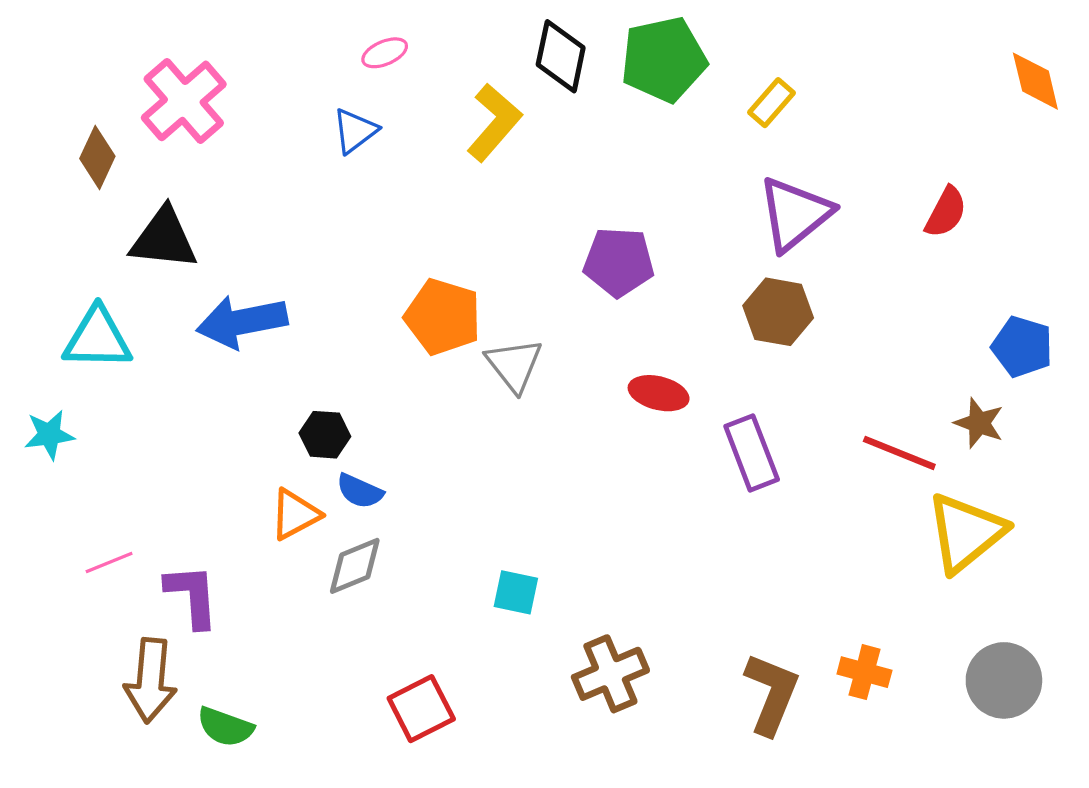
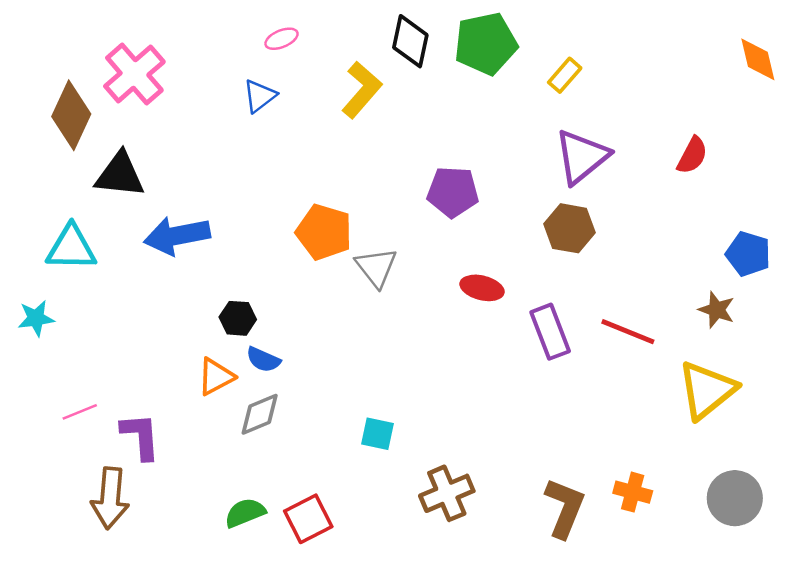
brown diamond: (97, 157) -> (71, 115), size x1.5
red line: (899, 453) -> (628, 332), moved
green semicircle: (225, 727) -> (245, 513), moved, turned 138

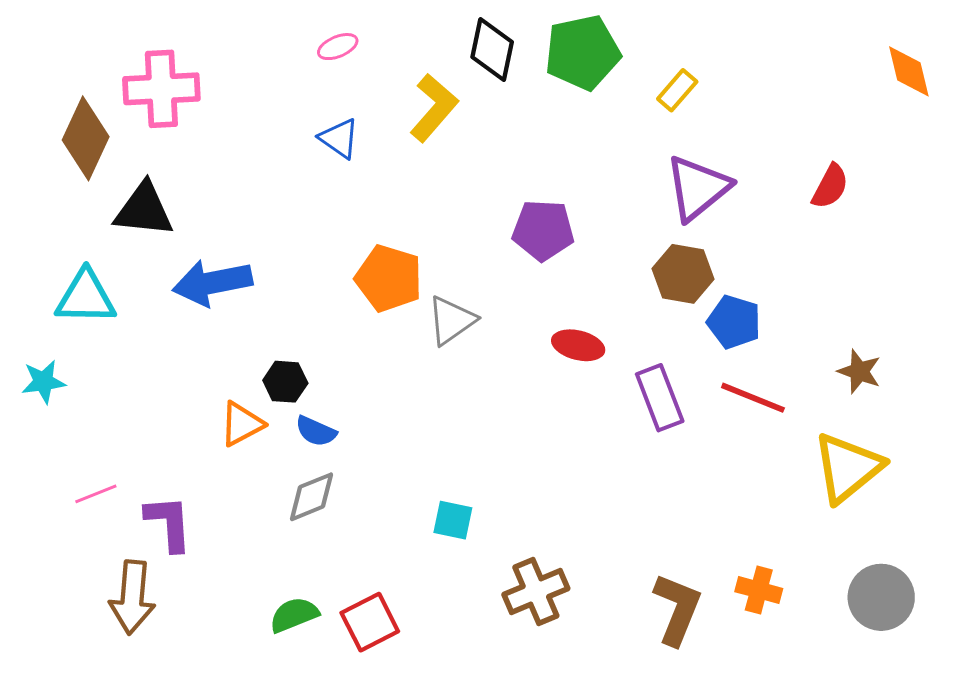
pink cross: (134, 74) -> (161, 89), turned 38
blue triangle: (260, 96) -> (339, 138), moved, turned -48
blue pentagon: (748, 254) -> (734, 322), moved
gray triangle: (376, 267) -> (451, 321), turned 33
orange triangle: (216, 377) -> (242, 424), moved

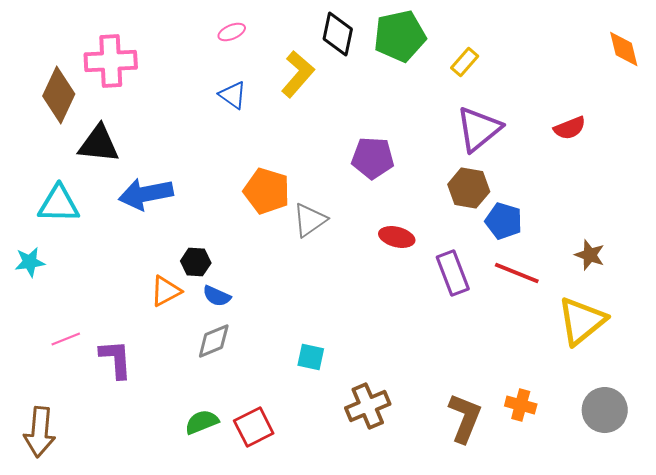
red semicircle: (830, 186) -> (570, 128), turned 40
brown arrow: (132, 597) -> (40, 432), moved

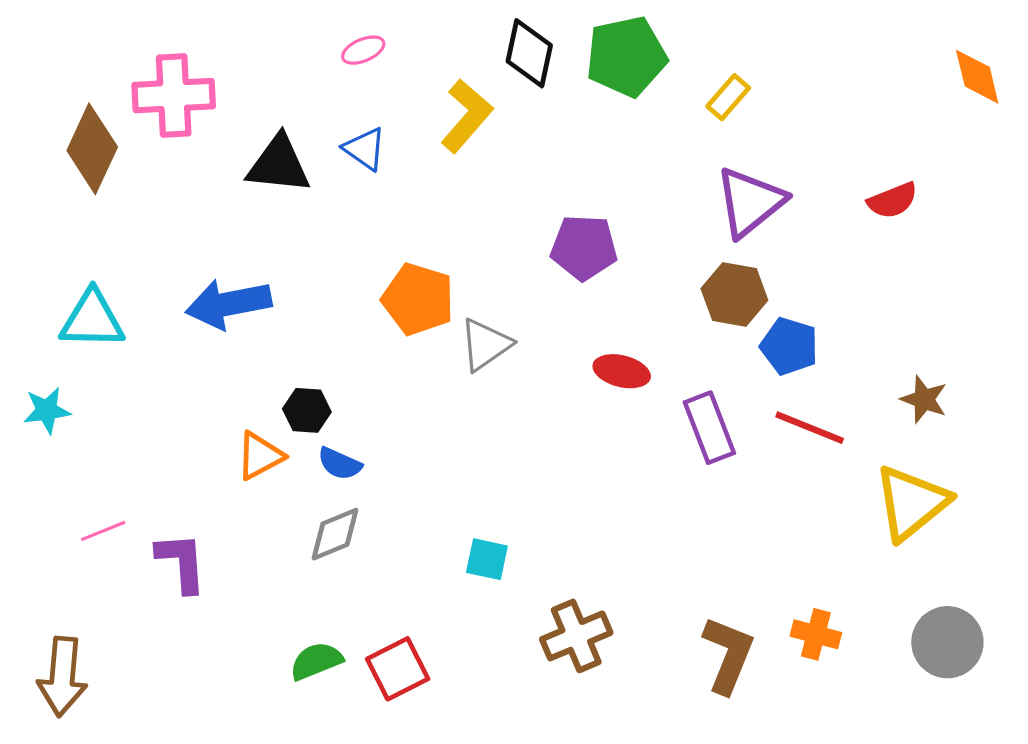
black triangle: (99, 144) -> (279, 164), moved

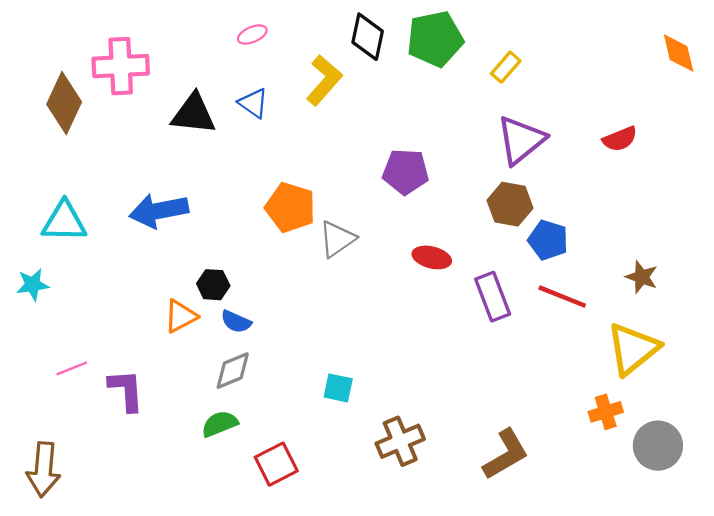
orange cross: (816, 634) -> (606, 412), moved, turned -32
brown L-shape: (728, 655) -> (506, 454), turned 38
green semicircle: (316, 661) -> (220, 424), moved

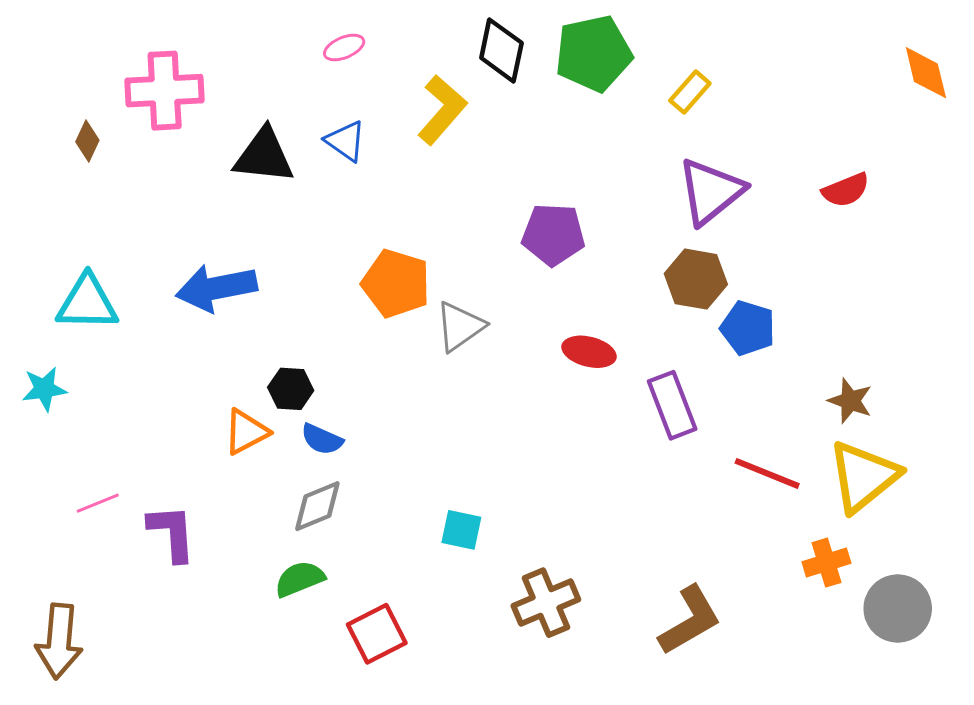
brown diamond: (64, 103) -> (87, 141), size x0.5
brown star: (642, 277) -> (850, 401), moved
red line: (562, 297) -> (767, 473), moved

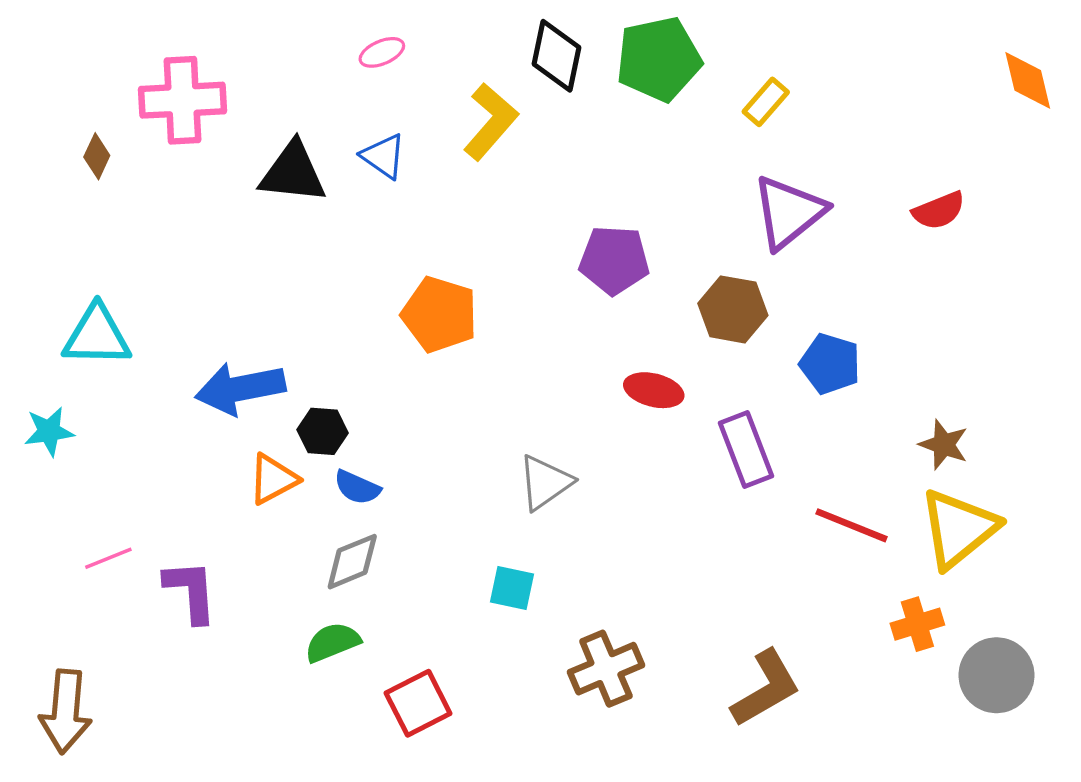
brown hexagon: (696, 279) -> (733, 309), moved
blue arrow: (216, 288) -> (240, 389), moved
gray triangle: (460, 327) -> (545, 482), moved

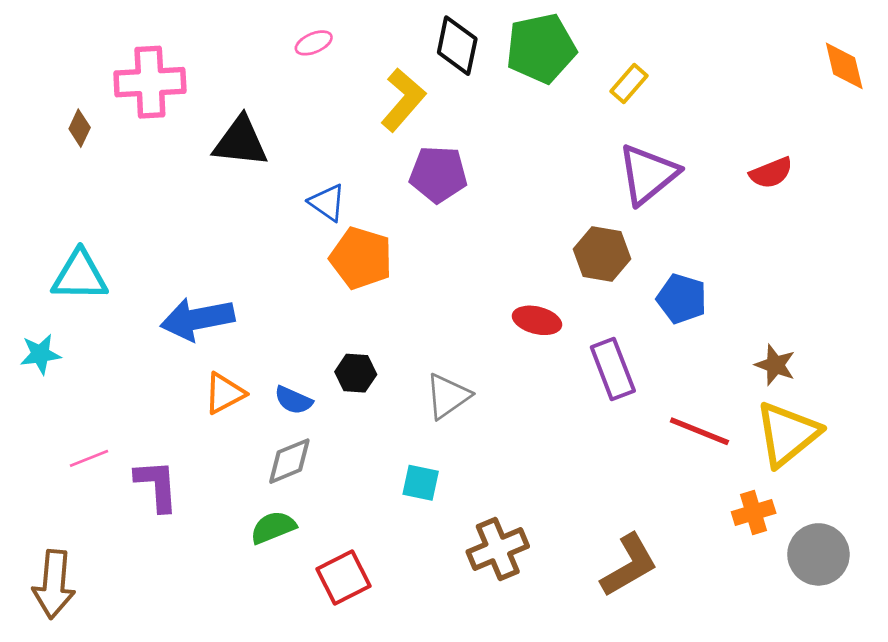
blue triangle: (384, 156) -> (327, 203), moved
purple pentagon: (614, 260) -> (438, 174), moved
black hexagon: (323, 431) -> (356, 373), moved

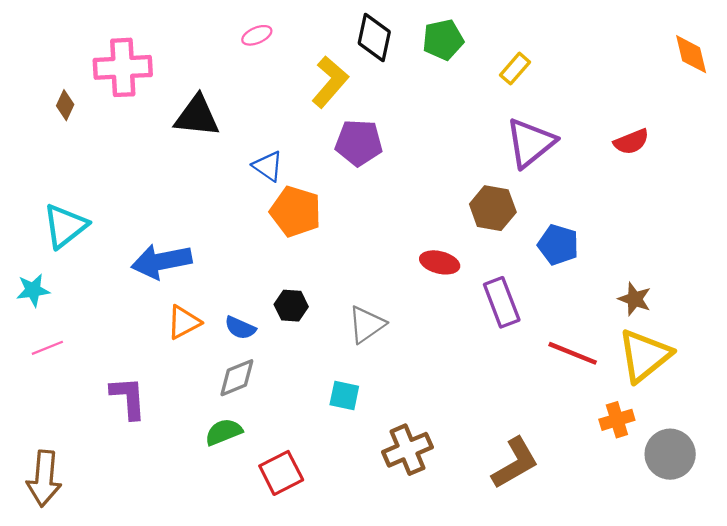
green pentagon: (541, 48) -> (443, 40), size x0.7
cyan triangle: (80, 276) -> (65, 226), turned -39
pink line: (89, 458) -> (47, 348), moved

